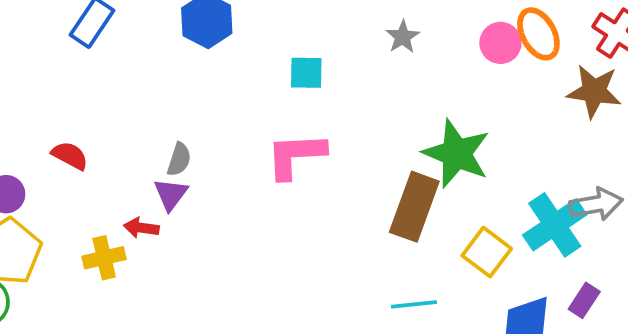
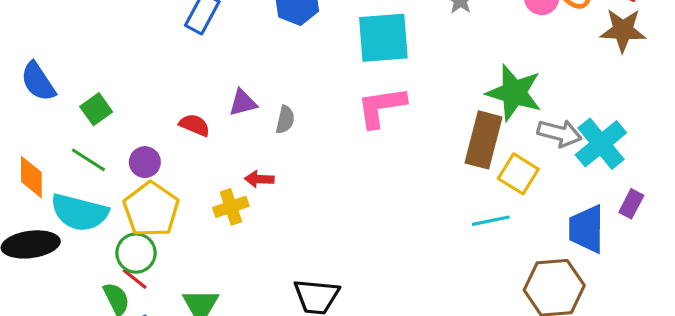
cyan square: (306, 73) -> (383, 38), size x1.8
purple triangle: (171, 194) -> (243, 103), moved, turned 44
gray arrow: (596, 204) -> (559, 133), moved, turned 30
yellow square: (487, 252) -> (518, 174), moved

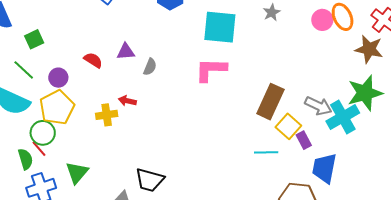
green star: (514, 93) -> (365, 93), moved, turned 30
purple rectangle: (631, 204) -> (304, 140), moved, turned -66

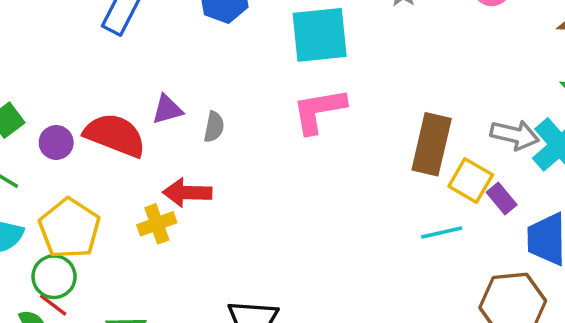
red semicircle: (93, 60) -> (115, 135), size x1.8
purple circle: (58, 78) -> (56, 142), moved
red arrow: (127, 101) -> (187, 193), size x1.5

